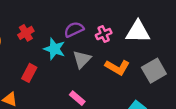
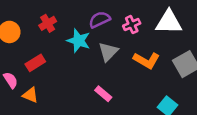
red rectangle: (29, 73) -> (35, 63), moved, turned 30

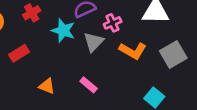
pink cross: (132, 25) -> (113, 23), moved
orange triangle: (30, 95) -> (47, 86), moved

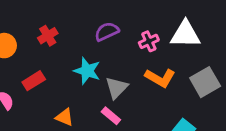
pink cross: (113, 23) -> (149, 41), moved
cyan star: (63, 31) -> (87, 71), moved
gray triangle: (94, 42) -> (117, 88), moved

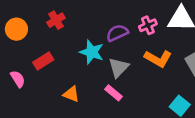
purple semicircle: (107, 31) -> (117, 33), moved

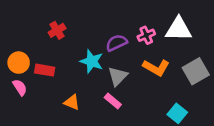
orange circle: (16, 29) -> (19, 63), moved
red rectangle: (43, 61) -> (45, 70), turned 42

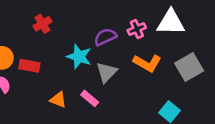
pink rectangle: (113, 101) -> (90, 98), moved

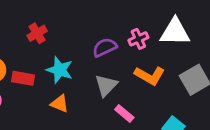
cyan star: (79, 57) -> (60, 70), moved
pink rectangle: (90, 98) -> (124, 113), moved
orange triangle: (58, 100) -> (60, 104), moved

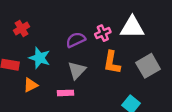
orange L-shape: (150, 76) -> (112, 62), turned 70
orange triangle: (60, 104) -> (30, 85), moved, turned -49
pink rectangle: (124, 113) -> (66, 93), moved, turned -42

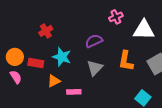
pink cross: (103, 33) -> (116, 17), moved
pink rectangle: (66, 93) -> (74, 92), moved

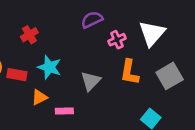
pink cross: (116, 17) -> (117, 40), moved
white triangle: (144, 30) -> (152, 33), turned -50
purple semicircle: (94, 41) -> (92, 20), moved

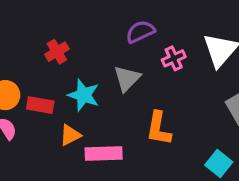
orange L-shape: (130, 72) -> (159, 128), moved
gray triangle: (91, 81) -> (127, 78), moved
pink rectangle: (64, 111) -> (104, 153), size x1.5

